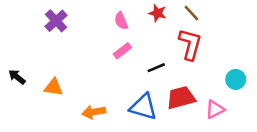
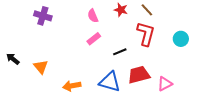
purple cross: (56, 21) -> (43, 16), turned -30
cyan circle: (236, 79) -> (181, 39), moved
orange triangle: (53, 87) -> (41, 67), turned 42

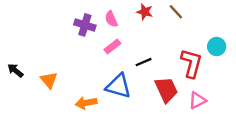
purple cross: (43, 16) -> (85, 25), moved
red L-shape: (146, 34) -> (191, 63), moved
red trapezoid: (139, 75) -> (166, 90), turned 80
blue triangle: (110, 82) -> (118, 86), moved

